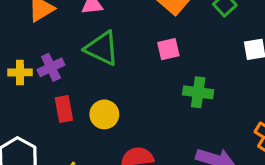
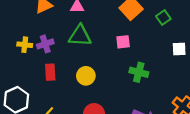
green triangle: (102, 48) -> (80, 36), turned -30
yellow circle: (104, 114) -> (86, 76), moved

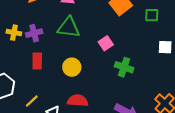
green square: (163, 18) -> (152, 15), turned 32
pink square: (123, 42) -> (106, 43), moved, turned -32

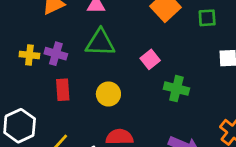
purple cross: (34, 33) -> (56, 54), turned 35

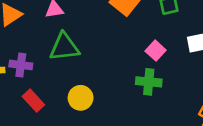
pink square: (150, 59) -> (156, 51), moved
red rectangle: (63, 90) -> (33, 101), turned -30

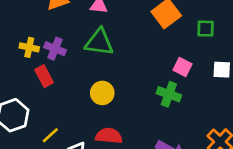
pink square: (156, 51) -> (183, 67), turned -30
red rectangle: (33, 101) -> (44, 76), moved

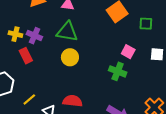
yellow circle: (102, 93) -> (70, 57), moved

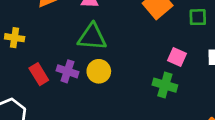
yellow cross: (15, 34) -> (15, 38), moved
purple cross: (34, 36) -> (67, 71), moved

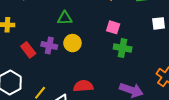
green triangle: (92, 37) -> (65, 18), size x0.7
pink square: (177, 57) -> (113, 27), moved

